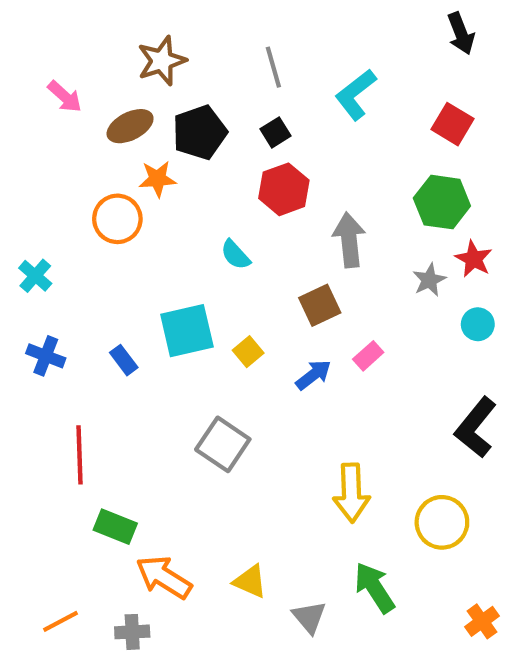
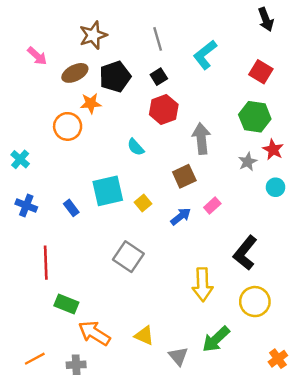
black L-shape: (476, 428) -> (245, 253), moved
green arrow: (375, 588) -> (216, 339), turned -100

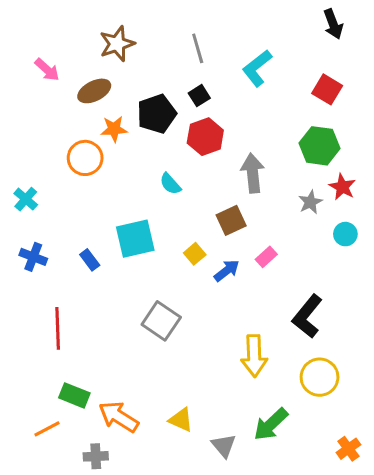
black pentagon: (115, 77) -> (157, 114), moved
yellow square: (143, 203) -> (195, 254), moved
green rectangle: (66, 304) -> (74, 395), moved
orange line: (35, 359) -> (47, 429), moved

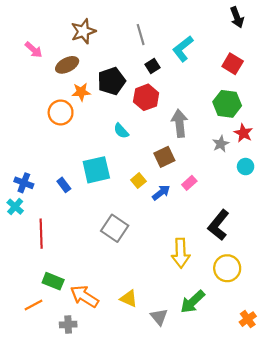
black square: (199, 96) -> (153, 66), moved
cyan cross: (26, 199) -> (15, 207), moved

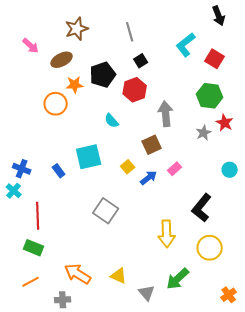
cyan L-shape: (183, 49) -> (186, 45), moved
cyan circle: (246, 167) -> (230, 170), moved
green rectangle: (53, 281) -> (34, 248), moved

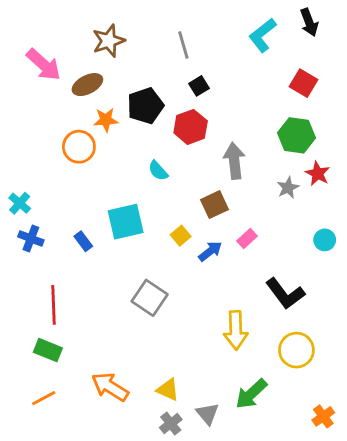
cyan L-shape: (186, 45) -> (263, 35), moved
pink arrow: (31, 46) -> (44, 65), size x1.5
cyan cross: (14, 191) -> (20, 203), moved
black L-shape: (202, 208) -> (285, 294), turned -76
gray cross: (63, 300) -> (171, 424), moved, turned -35

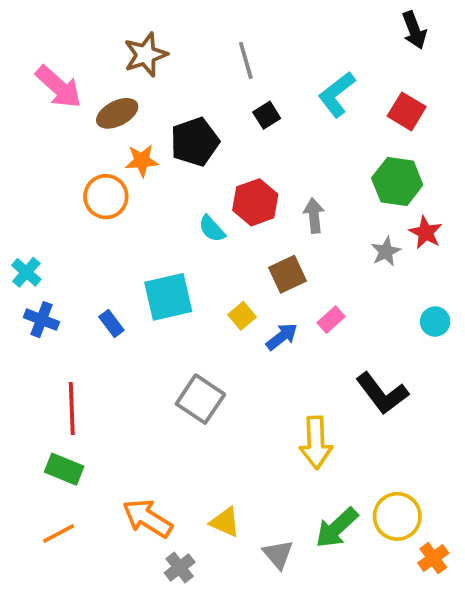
cyan L-shape: (263, 35) -> (337, 94), moved
red hexagon: (191, 127) -> (255, 202), moved
gray arrow: (234, 161) -> (314, 216), size x0.7
yellow circle: (296, 350) -> (397, 516), moved
gray cross: (171, 424) -> (180, 567), moved

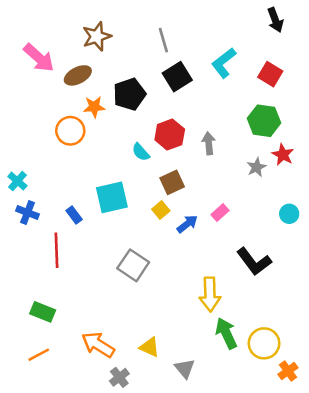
black square: (267, 115) -> (177, 77), size x1.6
brown square: (287, 274) -> (172, 182), moved
red line: (72, 409) -> (56, 250), moved
green arrow: (337, 528) -> (226, 333), moved, turned 108

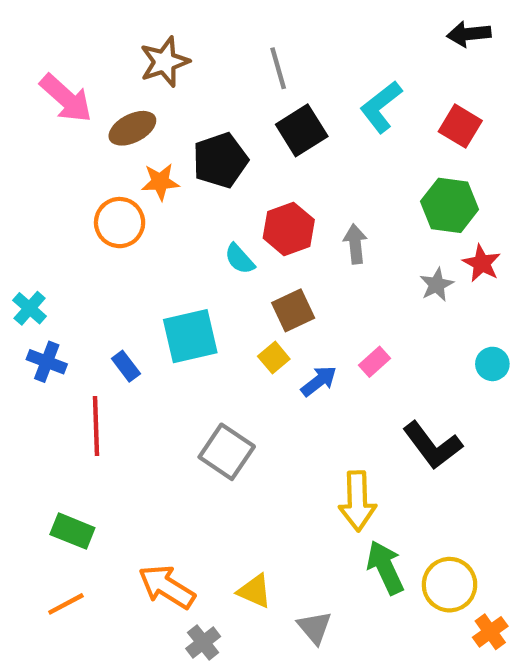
black arrow: (275, 20) -> (469, 34), turned 105

